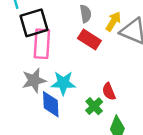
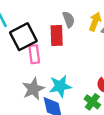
red rectangle: (89, 39) -> (57, 35), moved, turned 66
pink rectangle: (42, 44) -> (34, 54), size x0.7

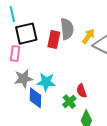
gray semicircle: (69, 19) -> (67, 29), size x1.5
pink rectangle: (34, 54) -> (15, 54), moved

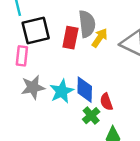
yellow arrow: (88, 36) -> (100, 38), moved
cyan star: (46, 82) -> (62, 91), turned -30
blue diamond: (35, 98) -> (85, 90), moved

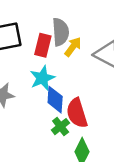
cyan star: (62, 91) -> (42, 78), moved
red semicircle: (106, 102) -> (77, 113), size x1.6

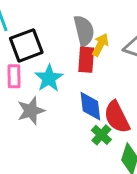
red rectangle: (43, 45) -> (86, 60), moved
cyan star: (42, 78) -> (49, 78), moved

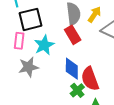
yellow arrow: (100, 45) -> (95, 14), moved
red rectangle: (86, 60) -> (73, 35), turned -42

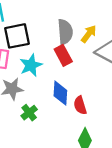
red semicircle: (90, 79) -> (80, 105), size x0.7
green cross: (77, 90) -> (29, 113), moved

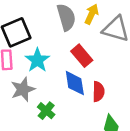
red rectangle: (63, 55) -> (82, 56), moved
red semicircle: (80, 105) -> (98, 92), turned -150

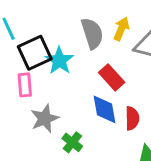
cyan star: (37, 60) -> (59, 61), moved

